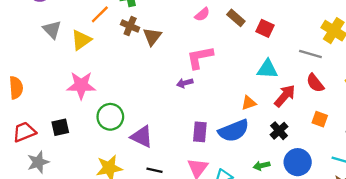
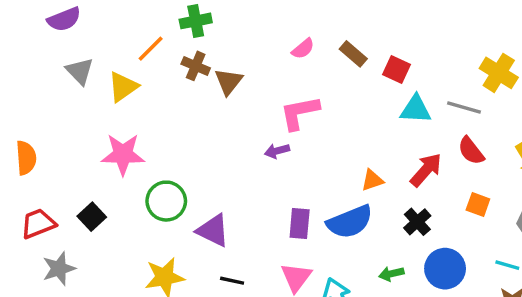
cyan triangle: (267, 69) -> (416, 109), moved
black square: (60, 127) -> (92, 217), turned -30

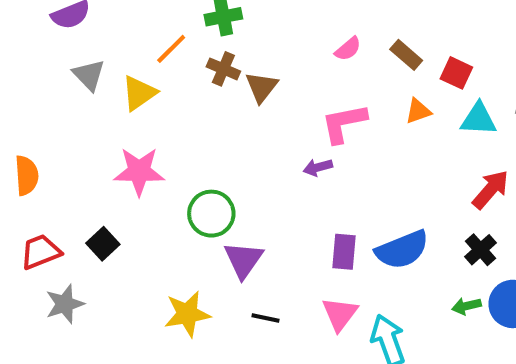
orange triangle: (372, 180) -> (418, 111), moved
green circle: (166, 201) -> (211, 214), moved
purple triangle: (213, 230) -> (243, 260), turned 39
green arrow: (391, 274) -> (466, 306), moved

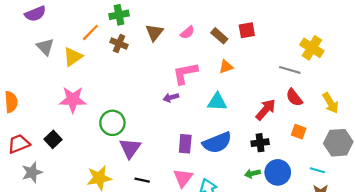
red square: (456, 73) -> (247, 30), moved, turned -35
brown triangle: (262, 87) -> (154, 32), moved
cyan triangle: (478, 119) -> (217, 102), moved
black cross: (480, 250) -> (260, 143), turned 35

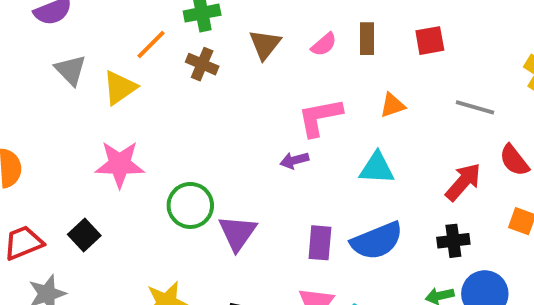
brown rectangle: (219, 36) -> (367, 39), moved, turned 49
gray line: (290, 70) -> (475, 107), moved
purple triangle: (130, 148) -> (237, 233), moved

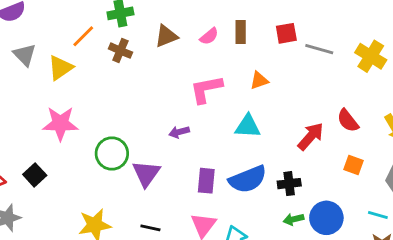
brown triangle: (265, 44) -> (166, 36), turned 30
gray line: (475, 107) -> (319, 49), moved
purple arrow: (294, 160) -> (179, 132), moved
black cross: (453, 241) -> (289, 184), moved

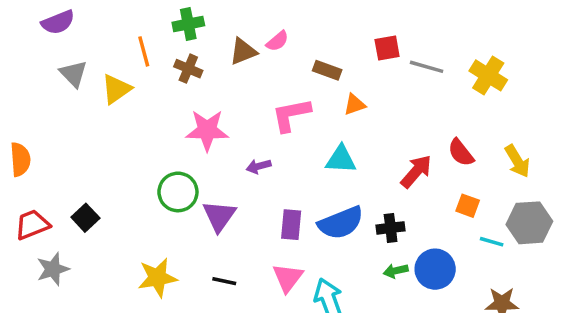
brown rectangle: (241, 32) -> (327, 70), moved, turned -70
orange line: (83, 36) -> (144, 51), turned -60
pink semicircle: (209, 36) -> (277, 41), moved
pink star: (60, 123) -> (207, 130), moved
cyan line: (378, 215) -> (492, 242), moved

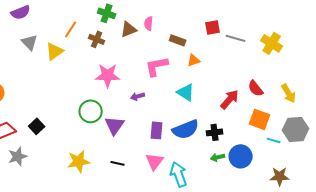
green cross: (188, 24) -> (107, 13), moved, turned 30
pink semicircle: (277, 41) -> (149, 23), turned 136
orange line: (144, 51) -> (71, 29), turned 48
cyan triangle: (341, 159) -> (186, 92), turned 30
orange square: (468, 206) -> (260, 119), size x1.5

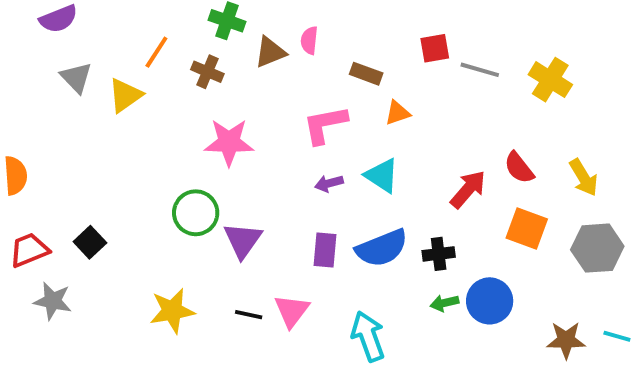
purple arrow: (138, 96) -> (329, 183), moved
cyan line: (274, 140) -> (617, 336), moved
gray star: (18, 156) -> (53, 301), turned 30
pink triangle: (155, 161) -> (292, 311), moved

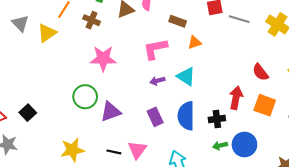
red arrow: (468, 189) -> (236, 98), moved, turned -30
purple triangle: (243, 240) -> (111, 112), turned 35
blue semicircle: (382, 248) -> (186, 116), turned 112
purple rectangle: (325, 250) -> (155, 117), turned -30

